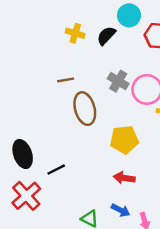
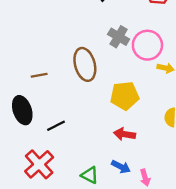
brown line: (66, 80) -> (39, 75), moved
red cross: (26, 196) -> (39, 164), moved

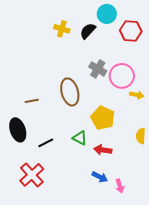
yellow pentagon: (125, 96) -> (103, 118), turned 30
green triangle: (90, 175) -> (80, 138), moved

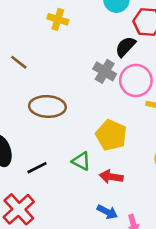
black semicircle: (88, 31) -> (125, 47), moved
brown ellipse: (70, 92) -> (47, 106), moved, turned -72
brown line: (32, 101) -> (19, 62), moved, turned 48

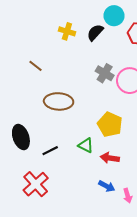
black semicircle: (125, 47) -> (95, 32), moved

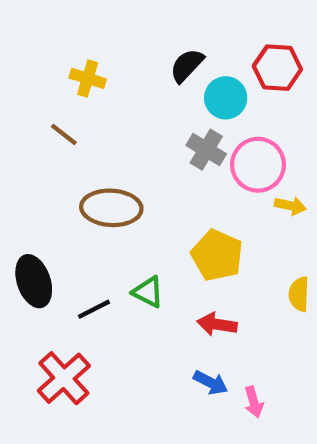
cyan circle: (114, 16) -> (226, 98), moved
yellow cross: (67, 31) -> (88, 78), moved
green triangle: (86, 145) -> (148, 292), moved

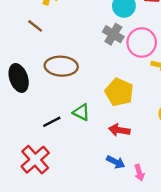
black ellipse: (34, 281) -> (19, 78), moved

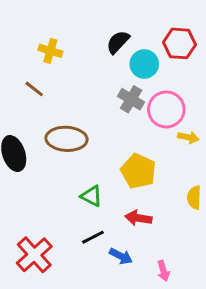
black line: (52, 122) -> (93, 237), moved
blue arrow: (116, 162) -> (121, 256), moved

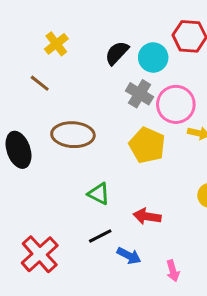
black semicircle: (118, 42) -> (117, 53), moved
yellow cross: (50, 51) -> (56, 44), turned 35
yellow pentagon: (138, 171) -> (147, 145), moved

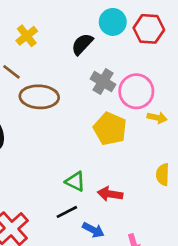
cyan circle: (153, 57) -> (113, 22), moved
brown ellipse: (73, 135) -> (39, 97), moved
green triangle: (99, 194) -> (75, 181), moved

